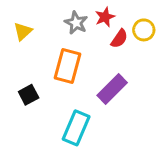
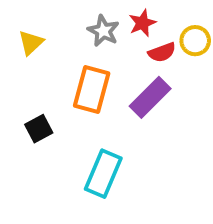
red semicircle: (119, 39) -> (162, 52), turned 36
purple rectangle: (112, 89) -> (150, 97), moved

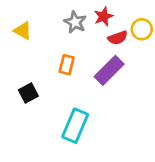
yellow triangle: (31, 43) -> (23, 31), turned -48
orange rectangle: (92, 90) -> (67, 65), size x0.6

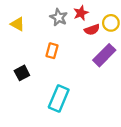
purple rectangle: (109, 70) -> (104, 55), moved

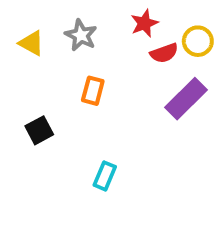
gray star: (59, 17) -> (81, 35), moved
cyan rectangle: (59, 99) -> (105, 176), size x0.6

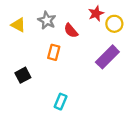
red star: (144, 23) -> (96, 13), moved
red semicircle: (164, 53) -> (71, 31), moved, turned 70

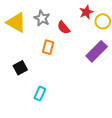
yellow triangle: (18, 25) -> (16, 22), size x1.5
cyan rectangle: (61, 102) -> (40, 94), moved

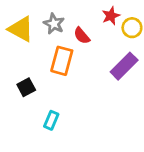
orange rectangle: (48, 47) -> (62, 61), size x1.5

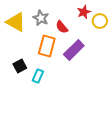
purple rectangle: (124, 66) -> (74, 50), moved
cyan rectangle: (51, 120) -> (38, 76), moved

